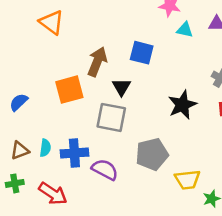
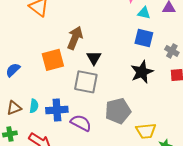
blue square: (142, 53) -> (144, 38), moved

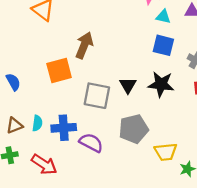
black triangle: (94, 58) -> (128, 85), moved
blue semicircle: (13, 70) -> (13, 82), turned 105
black star: (142, 72) -> (161, 84), turned 30

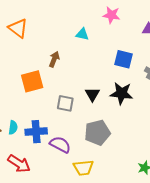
cyan triangle: (163, 17) -> (82, 34), moved
brown arrow: (84, 45) -> (54, 59), size x0.7
gray square: (97, 96) -> (65, 103), size x0.7
yellow trapezoid: (166, 152) -> (83, 168), moved

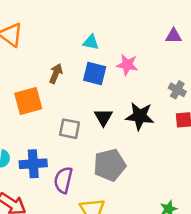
pink star: (111, 15) -> (127, 65), moved
blue square: (123, 59) -> (95, 74), moved
purple semicircle: (60, 145) -> (63, 180), turned -105

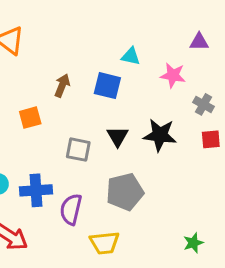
cyan triangle: (91, 42) -> (131, 56), moved
pink star: (127, 65) -> (173, 75), moved
orange square: (28, 101) -> (30, 118), size x0.7

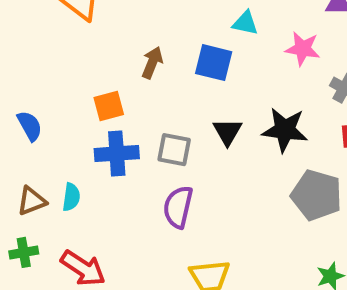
blue cross: (36, 190) -> (117, 154), moved
gray pentagon: (125, 192) -> (316, 195), moved, turned 30
purple semicircle: (71, 209) -> (178, 207), moved

